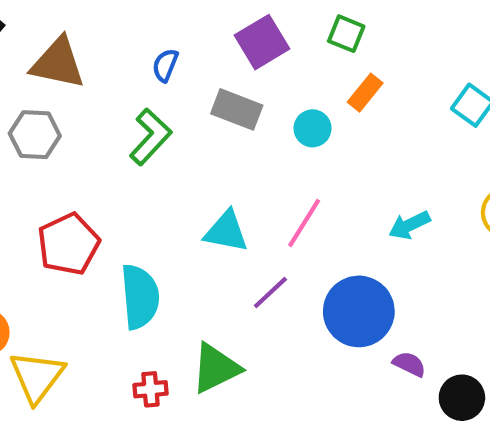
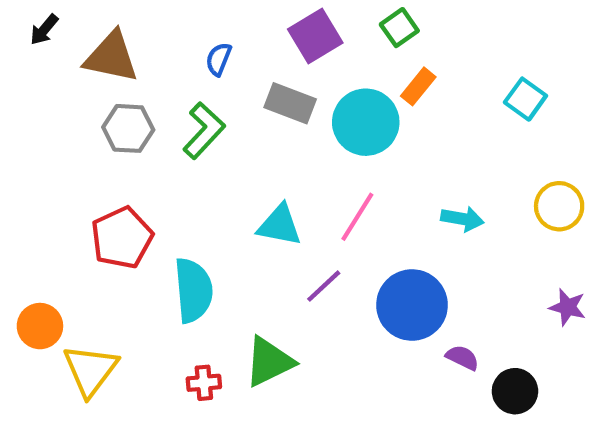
green square: (346, 34) -> (399, 28), turned 33
cyan circle: (313, 128) -> (366, 122), size x1.8
gray hexagon: (35, 135) -> (128, 128), moved
cyan arrow: (409, 225) -> (462, 219), turned -144

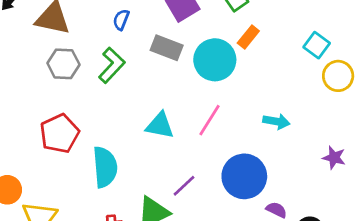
yellow circle: (559, 206) -> (338, 76), moved
purple line: (324, 286) -> (184, 186), moved
purple star: (568, 307) -> (334, 158), moved

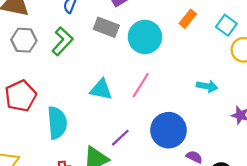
orange rectangle: (248, 37) -> (188, 19), moved
cyan arrow: (276, 121) -> (207, 86), moved

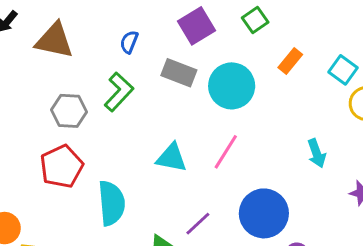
gray hexagon: (24, 40) -> (69, 111), moved
cyan arrow: (207, 86) -> (317, 153), turned 60

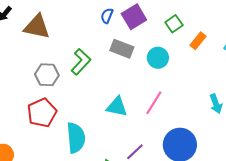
green square: (255, 20) -> (174, 24), moved
blue semicircle: (129, 42) -> (107, 16), moved
cyan circle: (232, 86) -> (158, 58), size x0.7

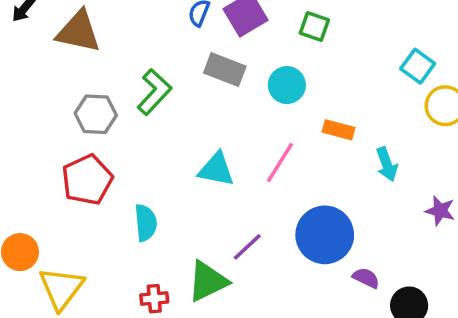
green square: (174, 24) -> (314, 27), turned -36
orange rectangle: (198, 41) -> (339, 130), moved, turned 66
cyan semicircle: (76, 138) -> (146, 223), size x0.7

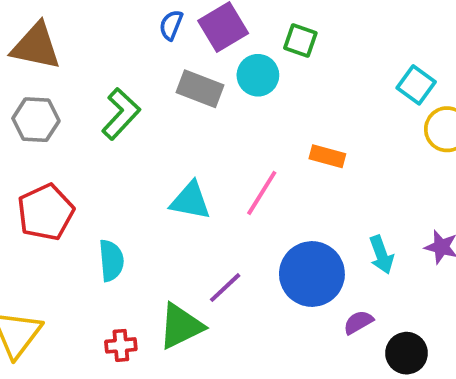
cyan circle: (287, 85) -> (258, 75), moved
gray hexagon: (96, 114) -> (36, 120), moved
cyan arrow: (387, 164) -> (381, 255), moved
purple semicircle: (366, 278) -> (358, 322), turned -56

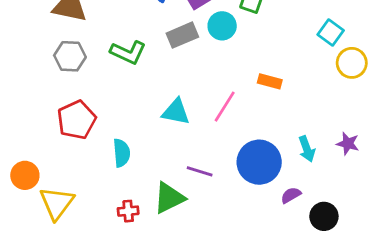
gray rectangle: (200, 89) -> (182, 35), turned -44
green L-shape: (121, 114) -> (128, 52), turned 72
purple line: (225, 288) -> (200, 171), turned 60

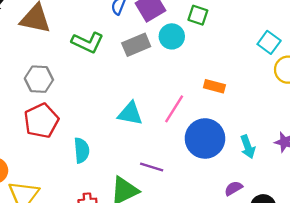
green L-shape: (128, 52) -> (88, 42), moved
gray hexagon: (70, 56) -> (39, 79), moved
blue circle: (259, 162) -> (205, 138), moved

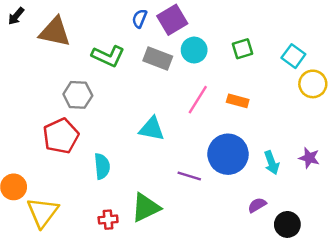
green square: (198, 15) -> (243, 49), moved, turned -36
gray rectangle: (136, 45) -> (158, 58), turned 44
gray hexagon: (39, 79) -> (78, 95), moved
pink line: (174, 109) -> (198, 100), moved
purple line: (152, 167) -> (189, 176), moved

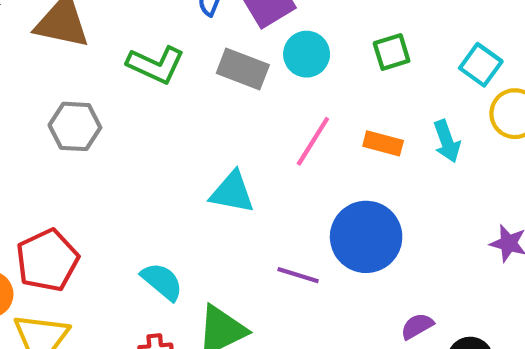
gray hexagon: (78, 95) -> (75, 126), moved
red pentagon: (61, 136) -> (47, 260), moved
cyan arrow: (272, 163) -> (447, 141), moved
cyan semicircle: (102, 166) -> (162, 282), moved, turned -45

